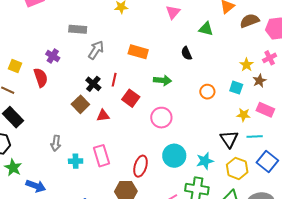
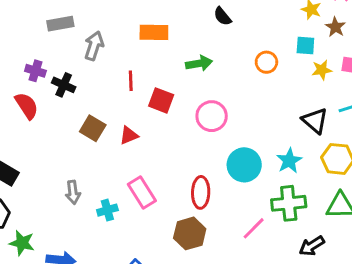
black cross: (93, 84) -> (64, 85), moved
yellow star: (244, 115) -> (322, 70), moved

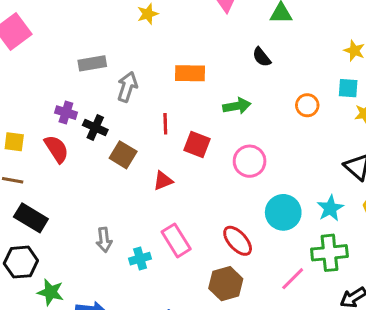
brown square: (93, 128) -> (123, 155), moved
red ellipse: (201, 192) -> (238, 241), turned -44

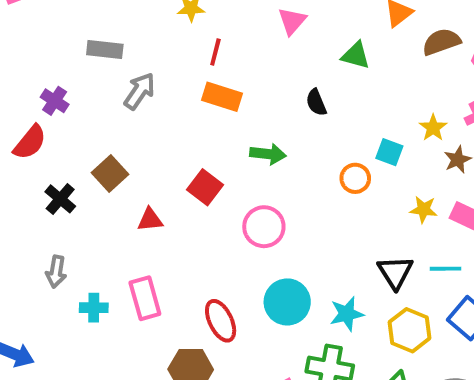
cyan square: (348, 88) -> (389, 152), moved
red line: (165, 124) -> (215, 52), moved
black cross: (95, 127) -> (60, 199), moved
red semicircle: (56, 149) -> (30, 142), turned 56

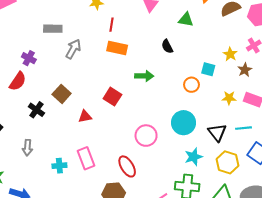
pink circle: (264, 227) -> (146, 136), moved
gray arrow: (56, 272) -> (27, 148), moved
cyan circle: (287, 302) -> (183, 123), moved

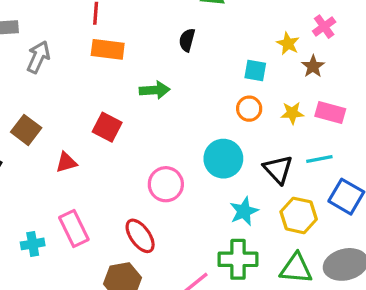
black semicircle: (167, 46) -> (187, 40), turned 48
orange circle: (191, 85) -> (249, 109), moved

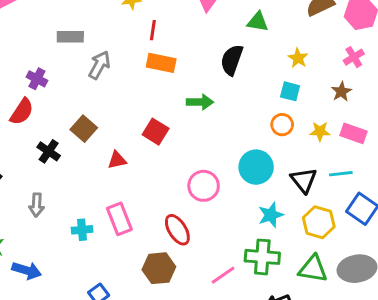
black semicircle: (187, 40) -> (232, 60), size x1.5
yellow star: (288, 44) -> (298, 58), moved

